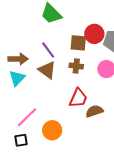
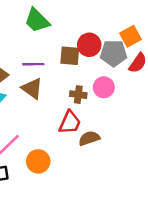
purple line: (48, 50) -> (33, 64), turned -54
brown cross: (76, 66) -> (78, 95), moved

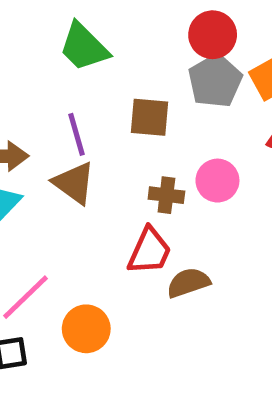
red circle: (89, 45) -> (213, 35), moved
gray pentagon: (114, 53) -> (215, 81), moved, turned -30
purple line: (33, 64) -> (77, 134), turned 75

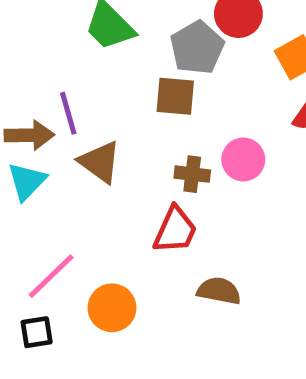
gray pentagon: (215, 81) -> (197, 48), moved
purple line: (77, 134) -> (68, 113), moved
brown semicircle: (188, 283) -> (219, 291), moved, turned 30

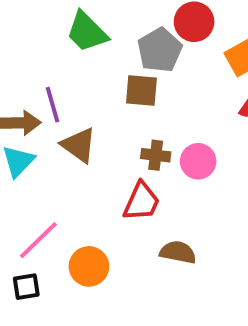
pink circle: (243, 159) -> (198, 161), moved

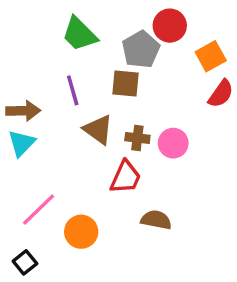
purple line: (53, 105) -> (73, 90), moved
brown triangle: (79, 145) -> (98, 129), moved
black square: (26, 287) -> (25, 262), moved, turned -30

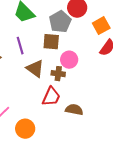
pink circle: (173, 143) -> (69, 60), moved
brown semicircle: (156, 220) -> (74, 110), moved

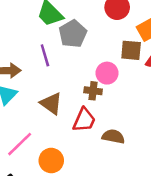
gray pentagon: (60, 22) -> (73, 34), moved
brown square: (51, 42) -> (131, 50), moved
brown triangle: (35, 69) -> (51, 104), moved

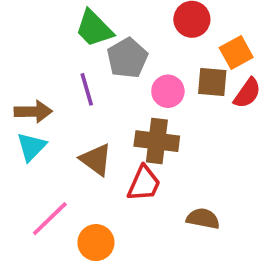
pink circle: (107, 73) -> (168, 91), moved
brown cross: (93, 91) -> (157, 141), size x1.6
brown semicircle: (113, 136) -> (203, 219), moved

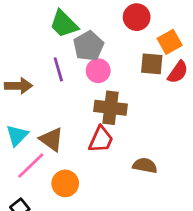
pink circle: (168, 91) -> (98, 71), moved
cyan triangle: (31, 147) -> (17, 135), moved
brown triangle: (96, 160) -> (51, 139), moved

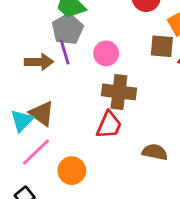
gray pentagon: (89, 46) -> (68, 29), moved
brown arrow: (18, 86) -> (39, 62), moved
brown triangle: (51, 139) -> (42, 113), moved

